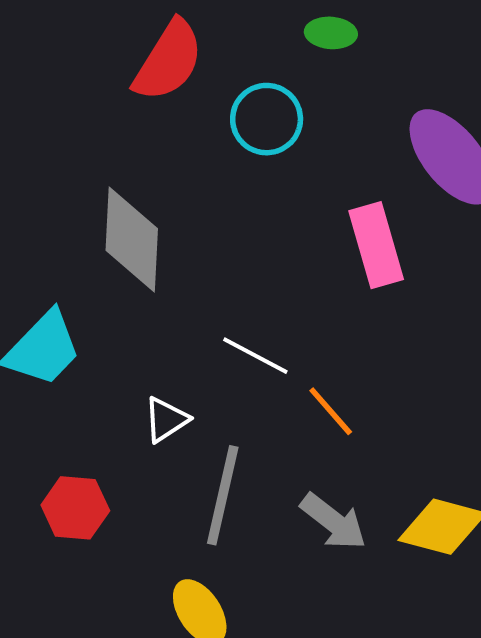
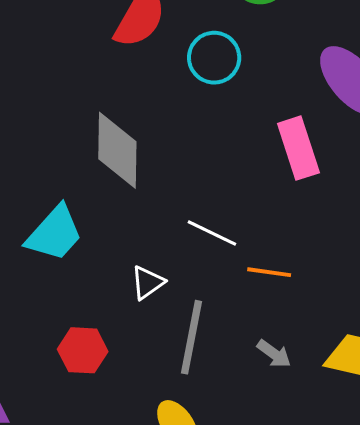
orange line: (331, 411) -> (269, 272), turned -39
gray arrow: (333, 521) -> (274, 354), size x0.7

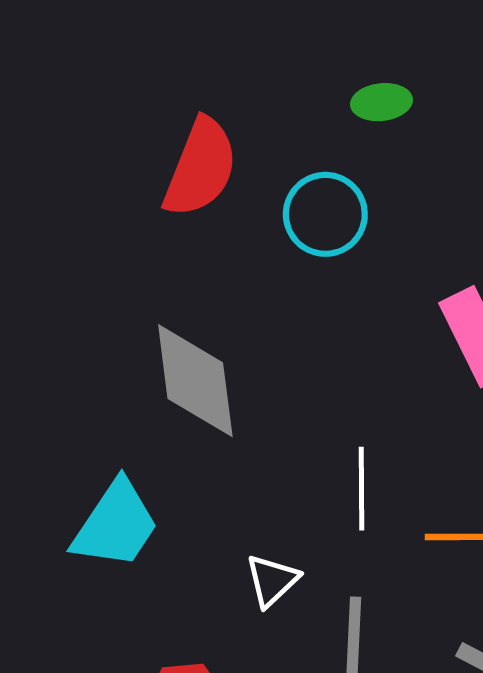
white line: (212, 233) -> (361, 489), turned 72

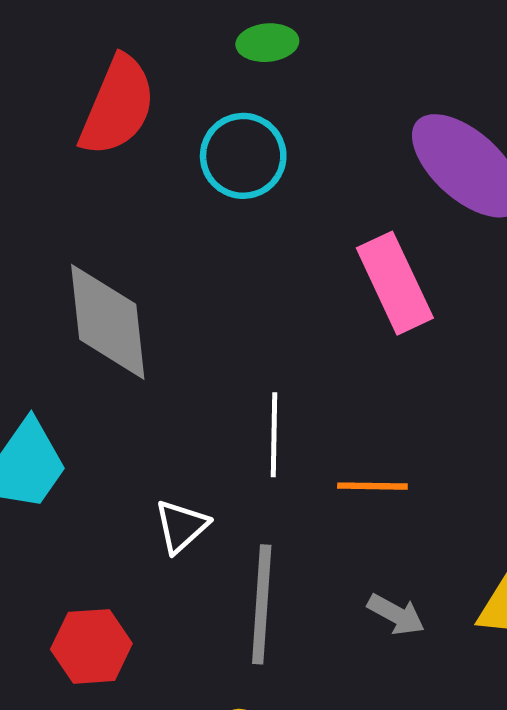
green ellipse: (381, 102) -> (267, 43), moved

